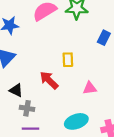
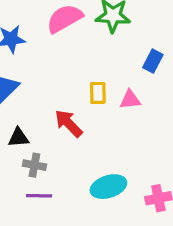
pink triangle: (90, 88) -> (130, 100), moved
black triangle: (16, 90) -> (19, 138), turned -32

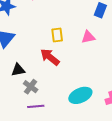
yellow rectangle: (98, 93) -> (57, 35), moved
gray cross: (34, 165) -> (31, 87), turned 32

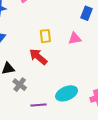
purple line: (36, 106) -> (38, 105), moved

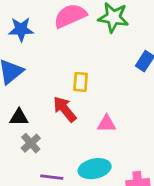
pink triangle: (75, 38) -> (107, 124), moved

